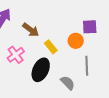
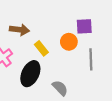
brown arrow: (31, 30) -> (19, 30), turned -30
gray line: (87, 66) -> (91, 59), moved

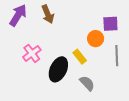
brown arrow: (19, 30) -> (48, 14), moved, turned 60
yellow rectangle: (41, 48) -> (80, 57), moved

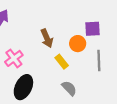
brown arrow: (48, 14) -> (47, 38), moved
black ellipse: (58, 69) -> (23, 87), moved

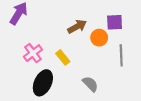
brown arrow: (47, 38) -> (77, 27), moved, turned -96
yellow rectangle: (62, 62) -> (63, 57), moved

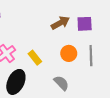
brown arrow: (77, 27) -> (60, 23), moved
orange circle: (99, 38) -> (69, 53), moved

